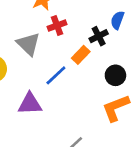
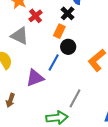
blue line: (56, 75) -> (54, 62), moved
black circle: (115, 75) -> (68, 47), moved

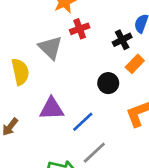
orange rectangle: (59, 31) -> (135, 64), moved
blue line: (54, 62) -> (83, 122), moved

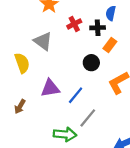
red cross: (80, 29) -> (74, 24), moved
black cross: (122, 40) -> (98, 28), turned 32

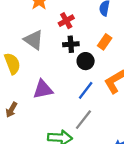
black cross: (98, 28) -> (71, 44), moved
blue line: (76, 95) -> (86, 90), moved

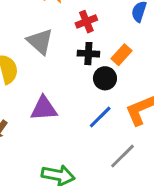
orange rectangle: (105, 42) -> (122, 55), moved
gray line: (83, 120) -> (123, 156), moved

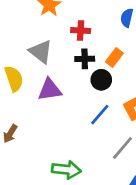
red cross: (86, 22) -> (81, 31), turned 30
purple triangle: (44, 108) -> (50, 90), moved

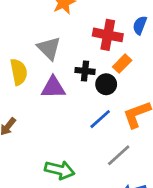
red cross: (81, 31) -> (108, 35), moved, size x1.5
black cross: (85, 59) -> (85, 71), moved

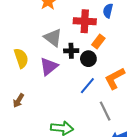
gray triangle: (49, 48) -> (53, 38), moved
purple triangle: (53, 88) -> (49, 66), turned -30
gray line: (119, 155) -> (105, 111), turned -66

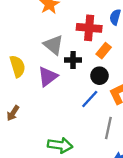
black circle: (88, 59) -> (99, 76), moved
gray line: (105, 111) -> (108, 128), turned 36

